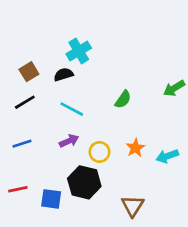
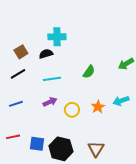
cyan cross: (79, 51) -> (57, 37), turned 30
cyan line: (72, 109) -> (52, 79), turned -36
cyan arrow: (167, 156) -> (121, 101), moved
black hexagon: (84, 182) -> (61, 149), moved

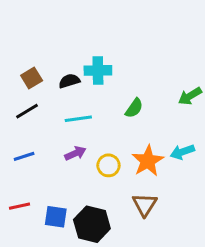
cyan cross: (57, 37) -> (98, 70), moved
orange star: (98, 107) -> (148, 161), size x1.5
brown triangle: (96, 149) -> (145, 205), moved

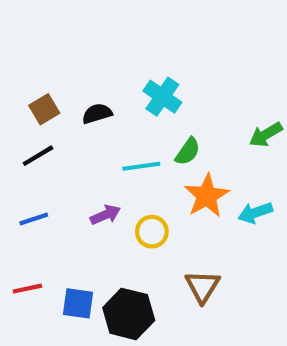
cyan cross: (98, 70) -> (162, 97), moved, turned 36
cyan line: (78, 119) -> (141, 166), moved
orange star: (148, 161) -> (207, 196), moved

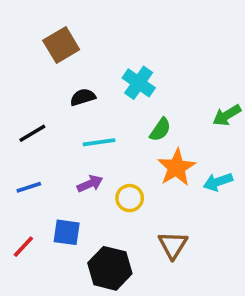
brown square: (44, 109) -> (61, 45), moved, size x1.4
cyan line: (141, 166) -> (99, 142), moved
red line: (27, 289) -> (23, 247), turned -35
blue square: (78, 303) -> (67, 232), moved

